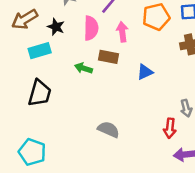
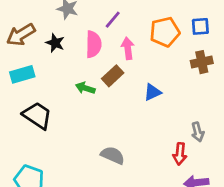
cyan rectangle: (40, 51) -> (22, 74), moved
brown rectangle: (109, 57) -> (113, 76), turned -54
black trapezoid: (40, 93) -> (37, 116), turned -72

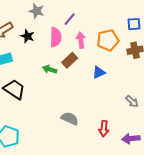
orange pentagon: (165, 32) -> (108, 40), moved
gray arrow: (198, 132) -> (132, 101), turned -32
red arrow: (180, 154) -> (104, 129), moved

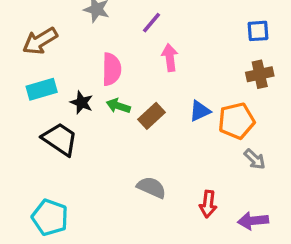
black star: (28, 36) -> (82, 103), moved
pink semicircle: (56, 37) -> (112, 69), moved
orange pentagon: (108, 40) -> (236, 121), moved
brown rectangle: (70, 60) -> (151, 116), moved

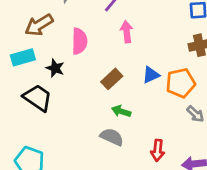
brown arrow: (40, 41) -> (39, 25), moved
green arrow: (118, 106) -> (121, 111), moved

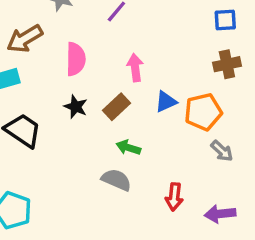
pink arrow: (127, 32) -> (135, 68), moved
black star: (55, 68) -> (76, 107), moved

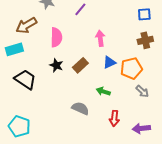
pink arrow: (135, 68) -> (100, 38), moved
green arrow: (128, 148) -> (103, 91), moved

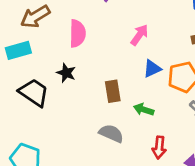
pink arrow: (100, 38) -> (139, 35), turned 42
black star: (56, 65) -> (66, 73), moved
brown rectangle: (80, 65) -> (113, 91), moved, turned -56

